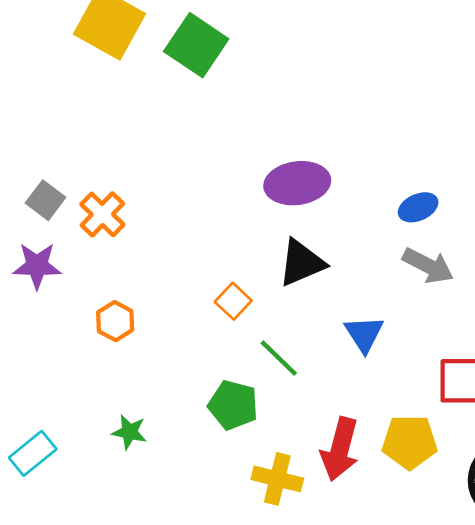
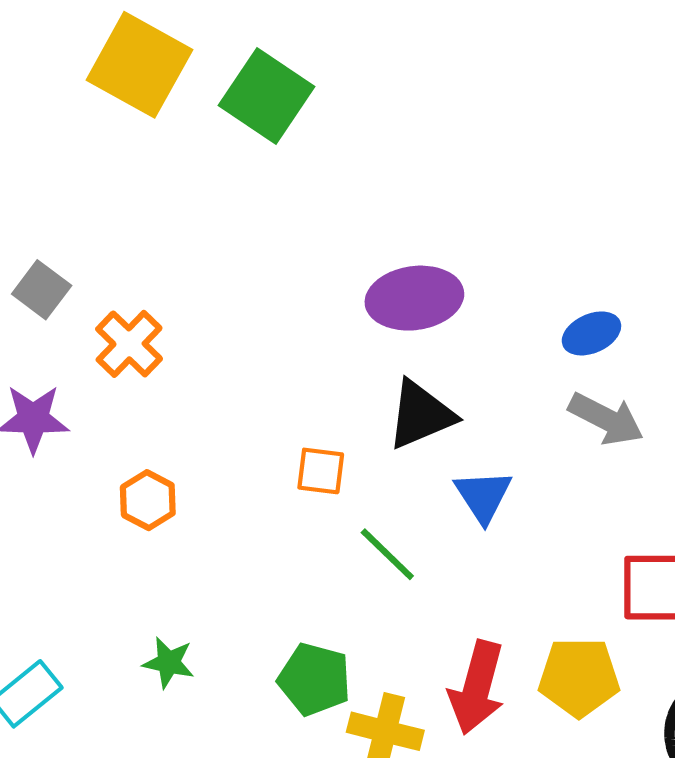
gray square: (46, 200) -> (42, 290), moved
orange square: (233, 301) -> (321, 471), turned -36
blue triangle: (364, 334) -> (483, 496), moved
green pentagon: (233, 405) -> (314, 679), moved

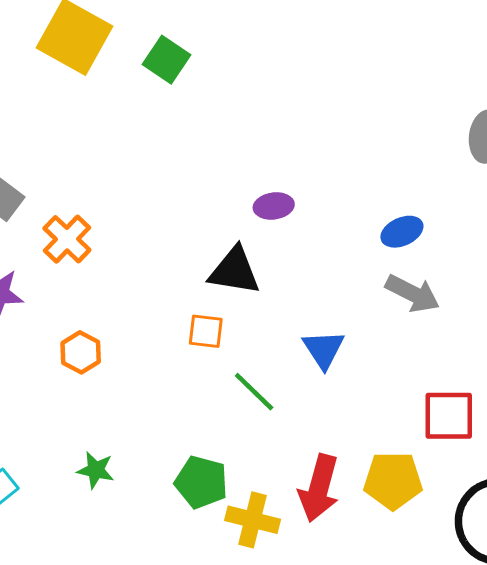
green square: (267, 96) -> (167, 60), size x0.7
purple ellipse: (414, 298) -> (274, 206), size x0.6
black triangle: (421, 415) -> (234, 271), moved, turned 32

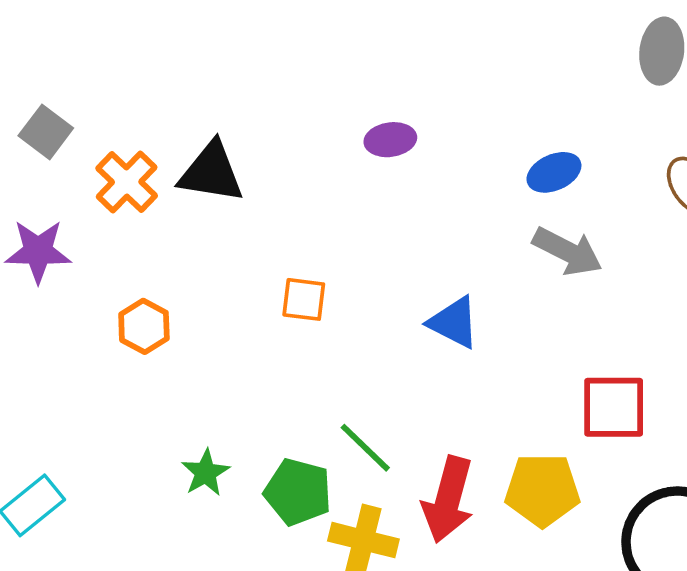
black triangle: (234, 271) -> (211, 172), moved
blue triangle: (323, 349) -> (454, 323), turned -30
green line: (254, 392) -> (365, 448), moved
green star: (96, 470) -> (206, 473), moved, turned 30

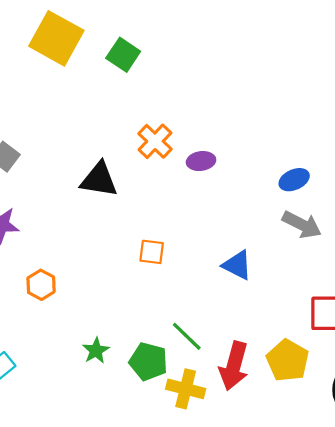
orange cross: (127, 182) -> (155, 141), moved
orange hexagon: (144, 326) -> (41, 285), moved
yellow pentagon: (542, 490) -> (288, 360), turned 30

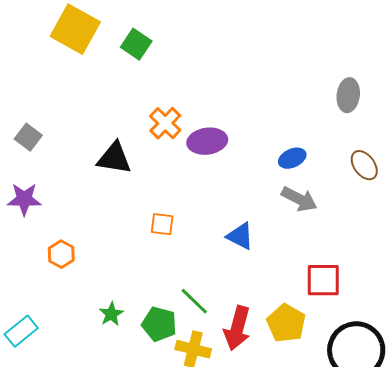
purple ellipse: (201, 161) -> (207, 141), size x1.5

